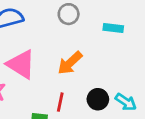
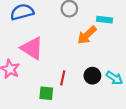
orange arrow: (70, 63) -> (87, 35), moved

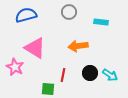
orange arrow: (87, 35) -> (78, 46), moved, turned 36

